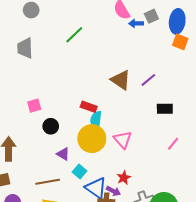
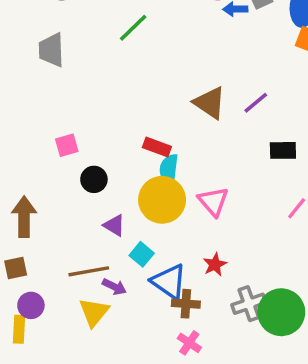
purple arrow: (113, 191) -> (114, 287), moved

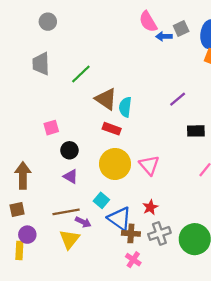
green line: (133, 28) -> (81, 74), moved
brown triangle: (210, 103) -> (106, 99), moved
cyan semicircle: (169, 169) -> (125, 107), moved
purple triangle: (114, 225) -> (71, 177), moved
gray cross: (249, 304) -> (159, 233), moved

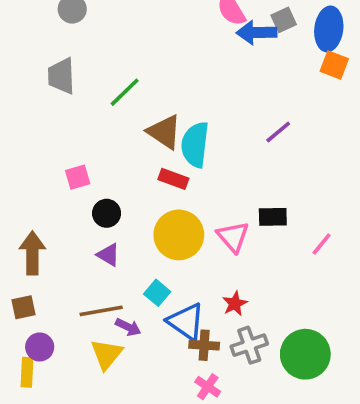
blue arrow: (164, 36) -> (257, 33), size x1.5
cyan semicircle: (125, 107) -> (195, 145), size x1.4
black rectangle: (196, 131) -> (273, 217), moved

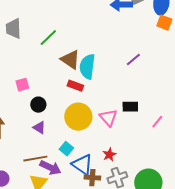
purple arrow: (128, 327) -> (50, 168), size x1.5

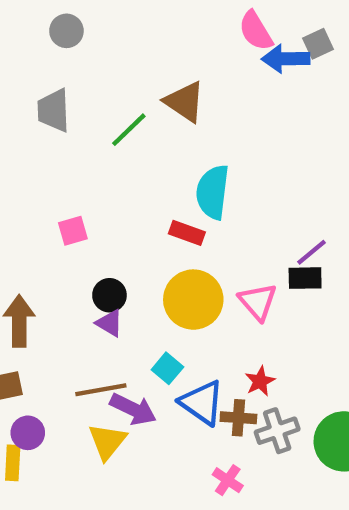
brown triangle: (70, 60) -> (185, 102), moved
purple line: (133, 60) -> (312, 252), moved
black circle: (38, 105) -> (109, 295), moved
brown cross: (92, 178) -> (238, 418), moved

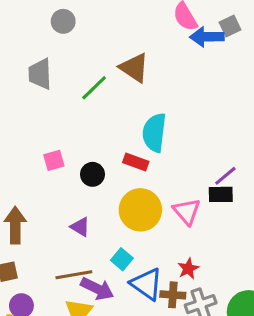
gray circle: (66, 31) -> (63, 21), moved
black circle: (109, 295) -> (92, 174), moved

